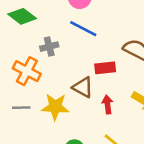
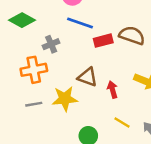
red rectangle: (105, 68) -> (103, 41), moved
orange cross: (27, 71) -> (34, 70), turned -30

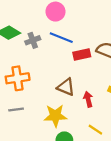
gray cross: (51, 44) -> (33, 40), moved
yellow star: (65, 99) -> (55, 116), moved

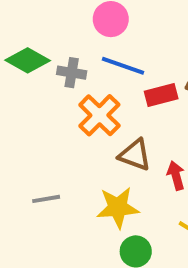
gray cross: (33, 40) -> (72, 73), turned 32
orange cross: (18, 78) -> (99, 115), moved, turned -35

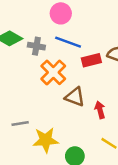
yellow star: (118, 208) -> (46, 140), moved

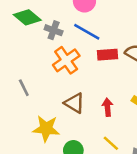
brown triangle: (75, 97) -> (74, 103), moved
gray line: (20, 123) -> (24, 88), moved, turned 63

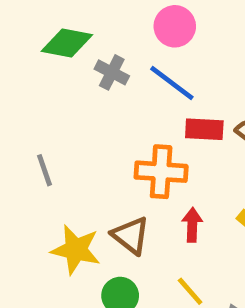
green diamond: (27, 17) -> (67, 43), turned -36
orange cross: (66, 60) -> (161, 172), moved, turned 32
brown triangle: (74, 103) -> (131, 235), moved

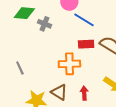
blue line: (172, 83) -> (84, 20), moved
red arrow: (192, 225) -> (84, 93), moved

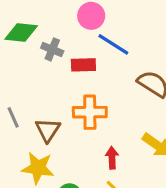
red rectangle: (86, 44) -> (83, 65), moved
brown triangle: (59, 92) -> (48, 130), moved, turned 30

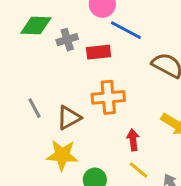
gray cross: (52, 49) -> (67, 40), turned -35
brown triangle: (48, 130) -> (69, 118), turned 32

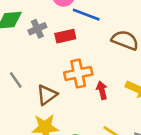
gray line: (35, 108) -> (16, 80), moved
red arrow: (133, 140) -> (102, 90), moved

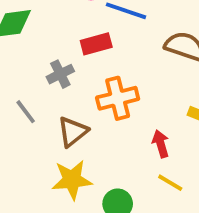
gray cross: (37, 29) -> (60, 74), moved
red arrow: (102, 90) -> (161, 144), moved

